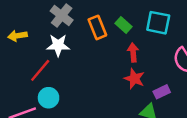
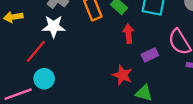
red star: (134, 79) -> (123, 75), moved
purple rectangle: (162, 92) -> (150, 55), moved

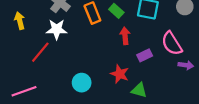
yellow arrow: (13, 17) -> (20, 21), turned 84
cyan circle: (44, 79) -> (82, 83), moved

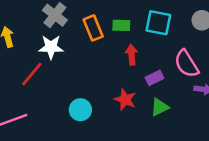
green rectangle: (116, 11) -> (121, 25), turned -40
green triangle: (139, 90) -> (160, 107), moved, turned -42

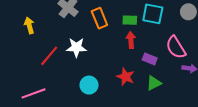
green rectangle: (121, 25) -> (130, 20), moved
white star: (51, 47) -> (76, 47), moved
purple rectangle: (155, 78) -> (150, 59), turned 48

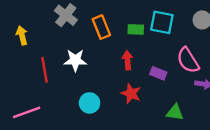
red arrow: (131, 40) -> (127, 60), moved
red line: (49, 56) -> (44, 70), turned -50
green triangle: (154, 83) -> (175, 112), moved, turned 35

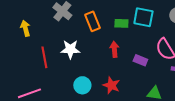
red star: (131, 93) -> (111, 85), moved

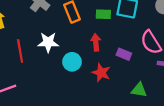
cyan circle: (82, 85) -> (72, 62), moved
red star: (111, 85) -> (101, 73), moved

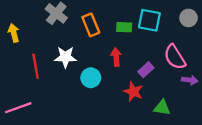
purple rectangle: (124, 54) -> (146, 70), turned -64
red star: (101, 73) -> (133, 92), moved

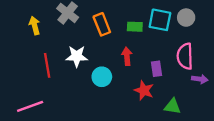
gray circle: (189, 18) -> (186, 18), moved
yellow arrow: (14, 33) -> (35, 25), moved
pink semicircle: (175, 57) -> (185, 56), turned 30
purple rectangle: (146, 70) -> (156, 69), turned -56

